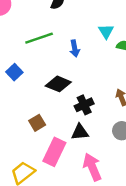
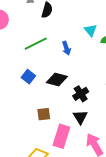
blue square: (14, 72) -> (28, 77), moved
brown square: (37, 123) -> (44, 114), turned 32
black triangle: (80, 132) -> (80, 117), turned -49

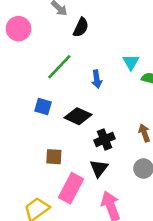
green line: (36, 44) -> (59, 67), turned -30
blue square: (28, 77) -> (43, 106), turned -32

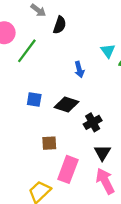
green line: (59, 67) -> (27, 51), moved
black triangle: (99, 168) -> (102, 153), moved

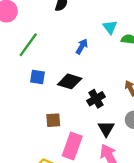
green line: (27, 51) -> (28, 45), moved
blue arrow: (79, 70) -> (82, 46), turned -133

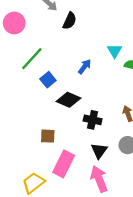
blue square: (37, 77) -> (48, 80), moved, turned 35
black cross: (96, 99) -> (93, 120), turned 36

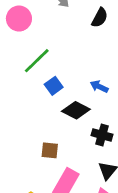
black semicircle: (70, 21) -> (100, 18), moved
blue arrow: (85, 67) -> (99, 87), moved, turned -105

